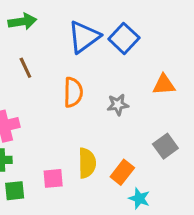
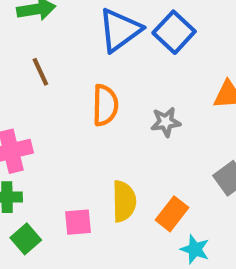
green square: (15, 191) -> (26, 239), turned -35

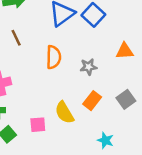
yellow semicircle: (124, 201) -> (64, 113), turned 150
orange rectangle: (172, 214) -> (92, 101), moved

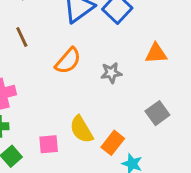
orange semicircle: (54, 57) -> (68, 61), turned 40
orange rectangle: (92, 101) -> (113, 143), moved

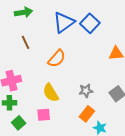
gray star: (111, 73) -> (86, 91), moved
yellow semicircle: (81, 129) -> (51, 93), moved

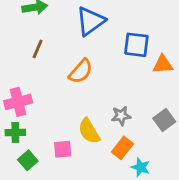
blue square: (90, 23) -> (136, 45), moved, turned -36
brown line: (26, 42) -> (38, 49), turned 48
yellow semicircle: (51, 93) -> (89, 131), moved

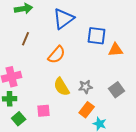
yellow semicircle: (89, 131) -> (62, 87), moved

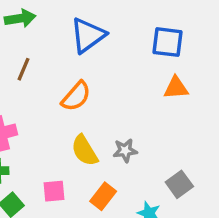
blue square: (97, 36) -> (167, 42), moved
gray square: (117, 90) -> (179, 184), moved
orange rectangle: (87, 110) -> (103, 196), moved

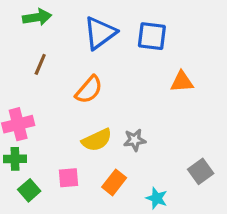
blue square: (167, 42) -> (152, 36), moved
yellow semicircle: (85, 150) -> (97, 140), turned -84
gray square: (179, 184) -> (201, 171), moved

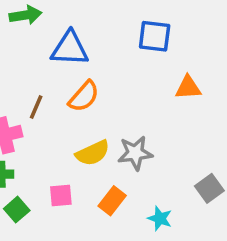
blue triangle: (100, 33) -> (70, 49), moved, turned 39
brown line: (40, 64) -> (36, 107), moved
gray star: (135, 140) -> (135, 153), size x1.4

